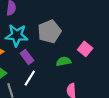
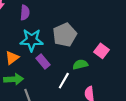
white line: (30, 78) -> (64, 81), moved

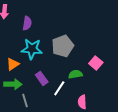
purple rectangle: (43, 61) -> (42, 78), moved

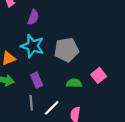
white line: (59, 88) -> (52, 108), moved
gray line: (25, 101) -> (31, 103), moved

